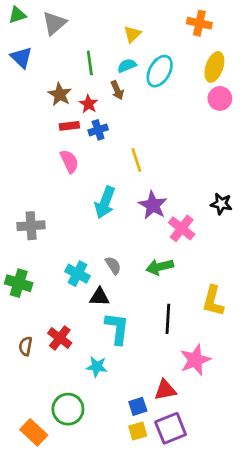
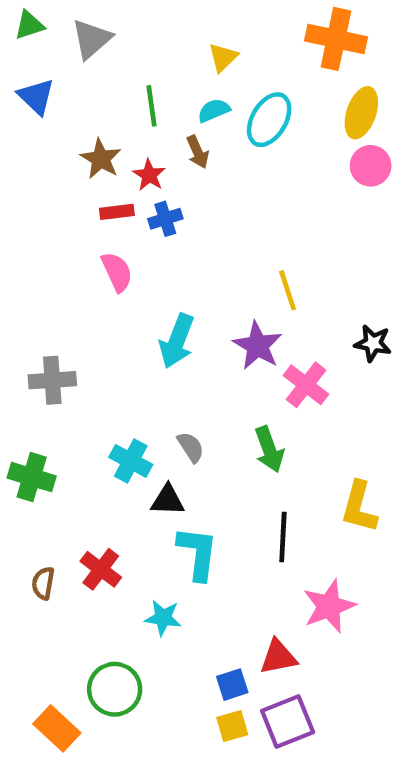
orange cross: (199, 23) -> (336, 39), size x1.4
yellow line: (136, 160) -> (288, 290), moved
green arrow: (160, 267) -> (269, 449), turned -96

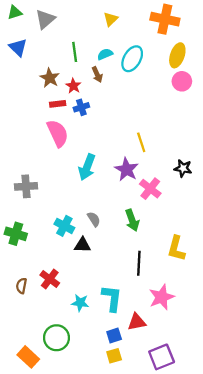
yellow triangle: (223, 57) -> (111, 19), moved
pink semicircle: (117, 272) -> (58, 133), size x1.4
cyan L-shape: (198, 553) -> (112, 298), moved
purple square: (288, 721) -> (162, 357), moved

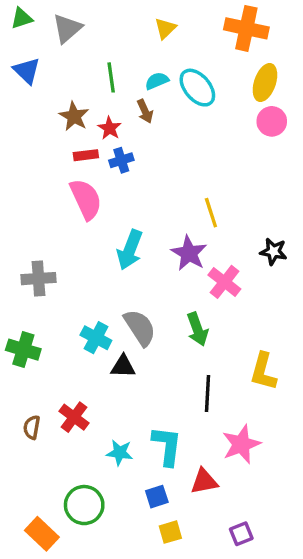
cyan ellipse: (132, 59) -> (197, 88), turned -70
gray semicircle: (94, 219) -> (140, 328), size x1.6
blue square: (114, 335) -> (157, 497), moved
purple square: (162, 357) -> (241, 534), size x0.6

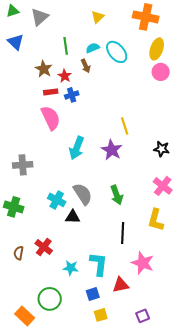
pink cross: (224, 282) -> (163, 186), moved
pink star: (241, 444) -> (143, 263), turned -30

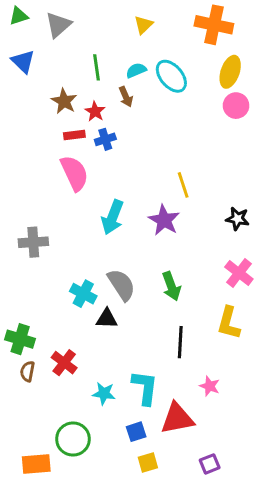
green cross: (14, 207) -> (20, 339), moved
pink star: (143, 263) -> (210, 386), size x0.6
red triangle: (121, 285) -> (177, 418), size x1.4
orange rectangle: (25, 316) -> (36, 464), turned -48

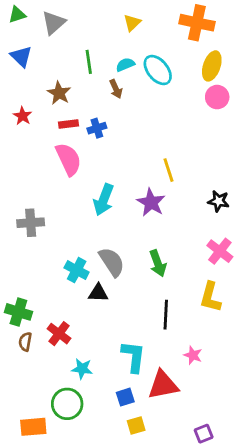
red star: (95, 111) -> (23, 116), moved
cyan star: (104, 393) -> (82, 369), moved
purple square: (210, 464) -> (204, 434), moved

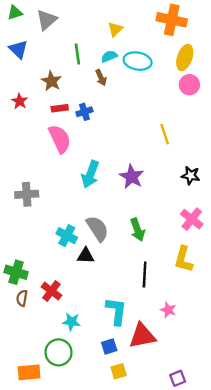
yellow triangle: (132, 23) -> (115, 29), moved
cyan ellipse: (158, 70) -> (138, 61), turned -40
yellow line: (169, 170) -> (165, 134), moved

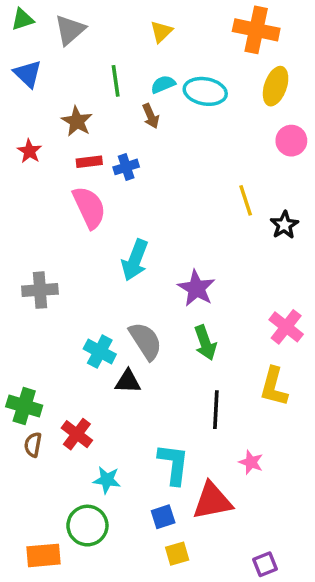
yellow triangle: (115, 29) -> (161, 32), moved
pink circle: (189, 85) -> (291, 141), moved
black star: (191, 175) -> (284, 225), moved, turned 30
purple star: (132, 177) -> (196, 288), moved

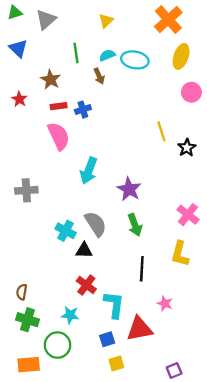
orange cross: (256, 30) -> (168, 20), turned 36
green cross: (24, 406) -> (27, 320), moved
red cross: (77, 434) -> (86, 285), moved

